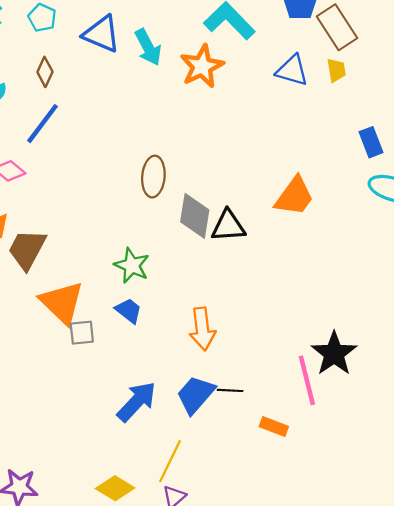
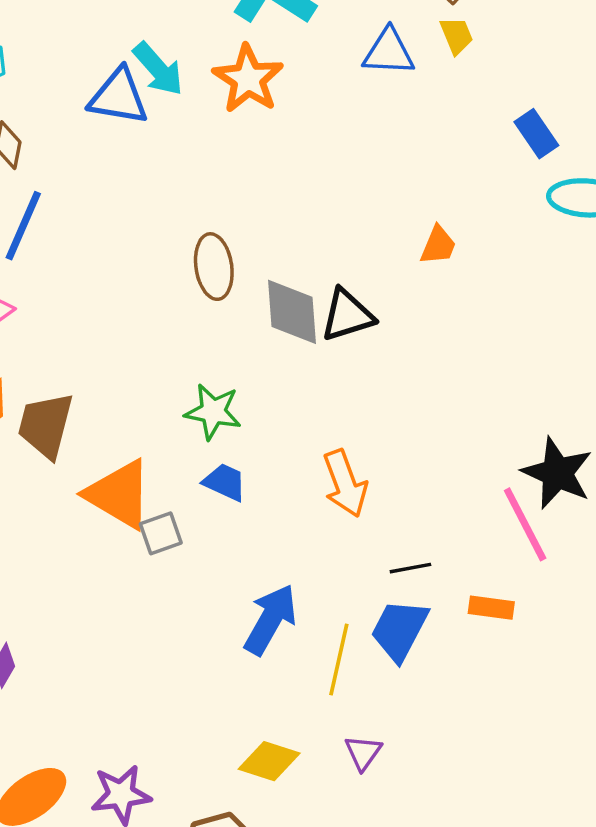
blue triangle: (102, 34) -> (119, 97), moved
orange trapezoid: (294, 196) -> (438, 245), size x0.6
blue trapezoid: (196, 395) -> (399, 630), moved
yellow line: (170, 461) -> (339, 659), moved

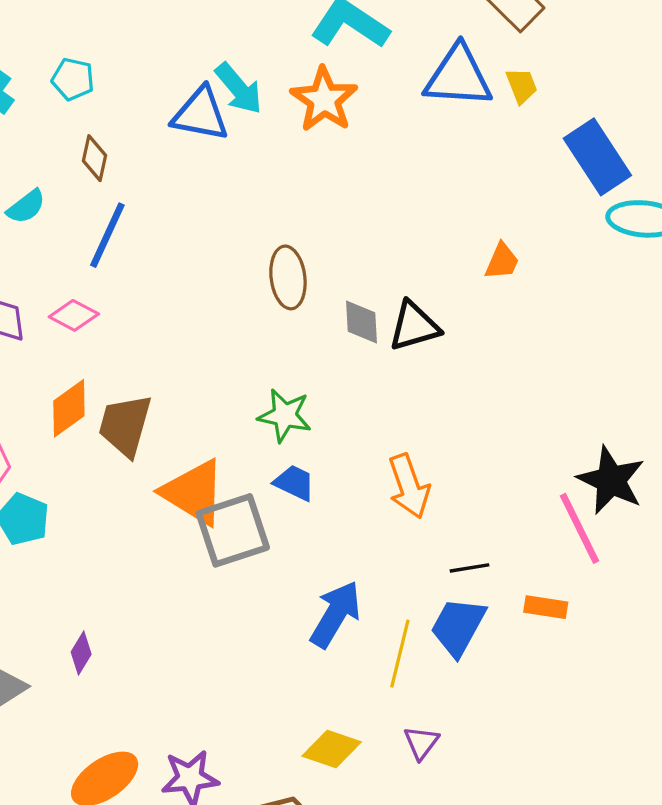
yellow trapezoid: (457, 36) -> (522, 86), moved
blue triangle: (389, 52) -> (458, 77), size x1.4
blue rectangle: (536, 134) -> (597, 157), size x1.6
gray diamond: (292, 312) -> (362, 322), size x0.7
gray square: (161, 533) -> (233, 530), size x1.8

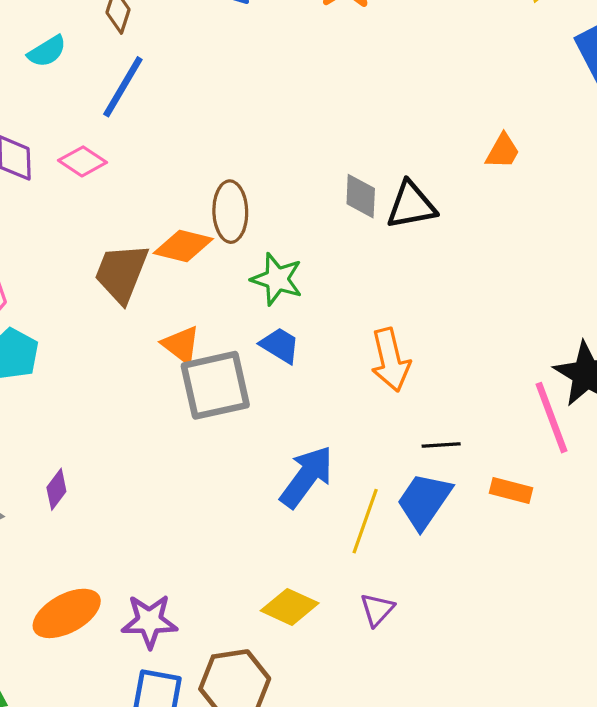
brown ellipse: (288, 277) -> (230, 212), moved
orange diamond: (69, 408) -> (183, 246), moved, turned 44
orange triangle: (194, 492) -> (181, 345), size x0.6

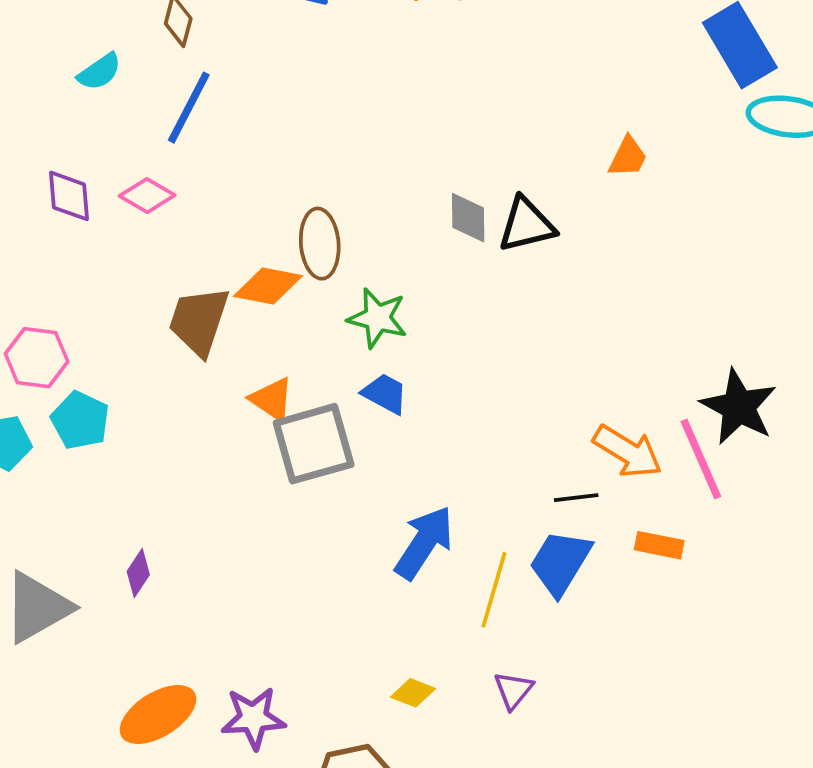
orange arrow: (390, 360) -> (627, 451), moved, turned -42
yellow diamond: (290, 607) -> (413, 693), size x0.7

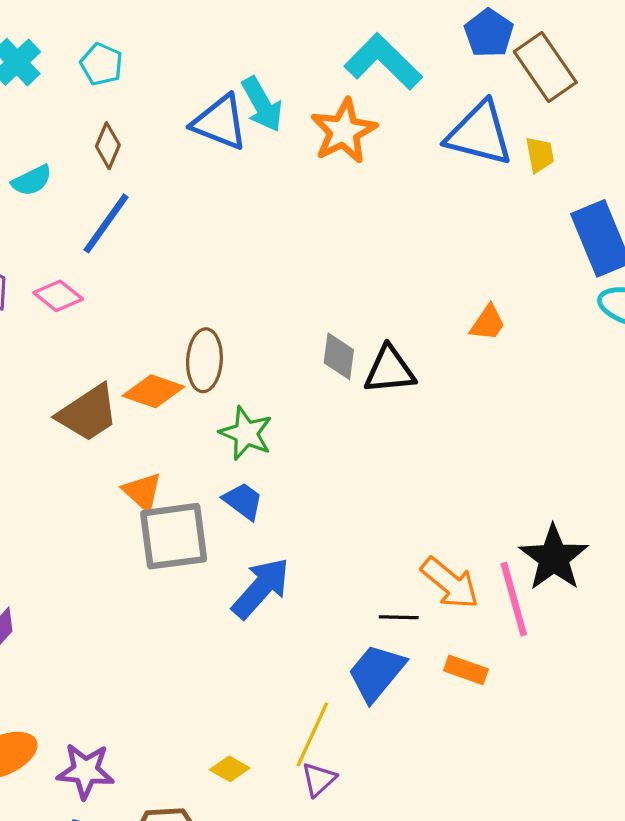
brown trapezoid: (199, 321) -> (88, 413), turned -150
blue arrow: (424, 543) -> (261, 588), moved
yellow line: (494, 590) -> (312, 734), moved

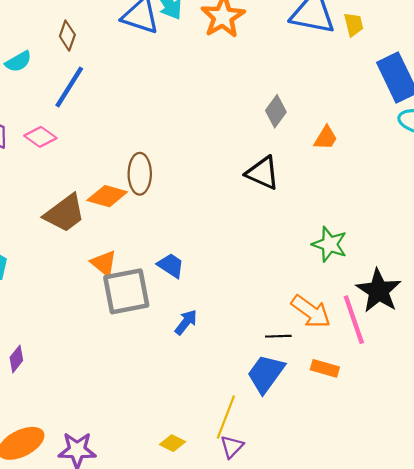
gray diamond: (339, 356) -> (276, 111), moved, turned 32
black triangle: (390, 370) -> (263, 173), turned 33
green star: (246, 433) -> (330, 244), moved
blue arrow: (261, 588) -> (186, 322), size x0.6

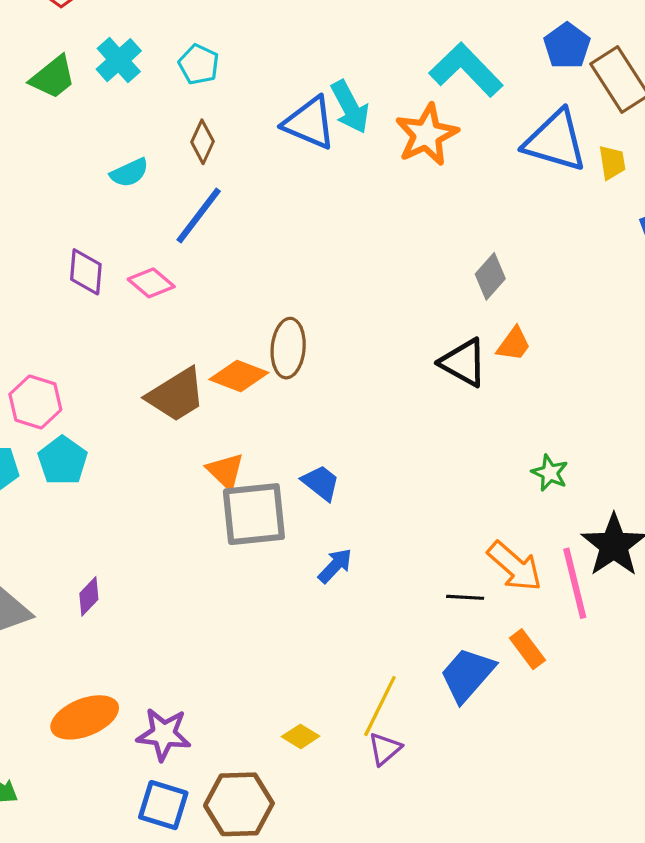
orange trapezoid: (326, 138) -> (514, 344), moved
green star: (330, 244) -> (550, 473), size x0.7
orange rectangle: (325, 368) -> (527, 649), turned 32
blue trapezoid: (266, 374) -> (467, 675), moved

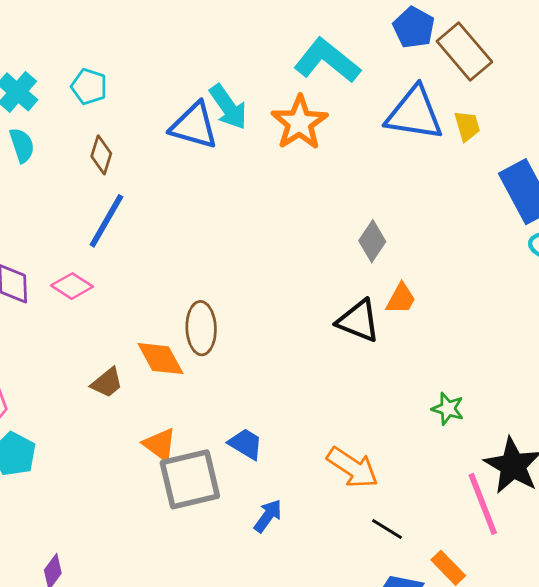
cyan semicircle: (129, 173) -> (22, 145), moved, turned -76
orange diamond: (239, 376) -> (161, 359), turned 48
brown trapezoid: (176, 395) -> (107, 383), size x0.6
orange arrow: (515, 566) -> (353, 468), moved
black line: (465, 597) -> (387, 529), turned 36

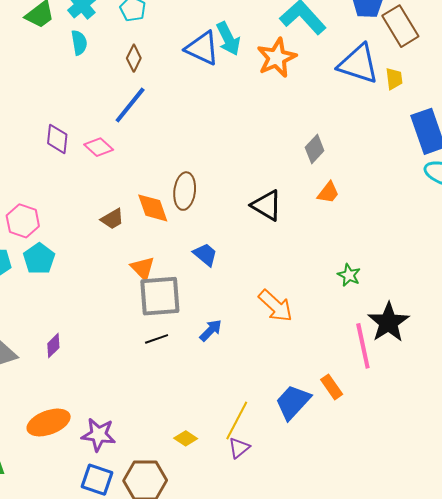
black triangle: (358, 321) -> (267, 205), moved
blue trapezoid: (246, 444) -> (205, 254), moved
black line: (387, 529) -> (157, 339), moved, turned -60

